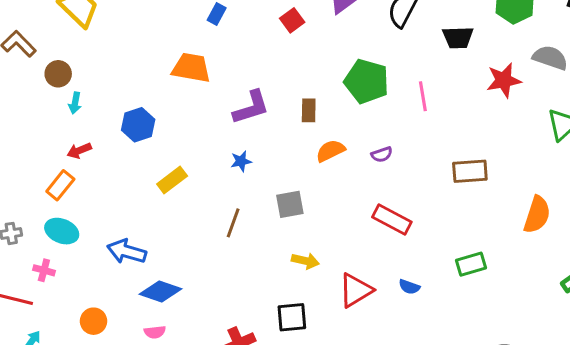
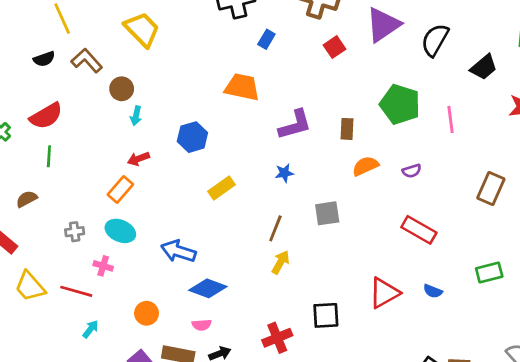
black trapezoid: (458, 37) -> (484, 67), turned -40
brown rectangle: (470, 171) -> (491, 188), turned -64
yellow arrow: (305, 261) -> (281, 262), moved, turned -75

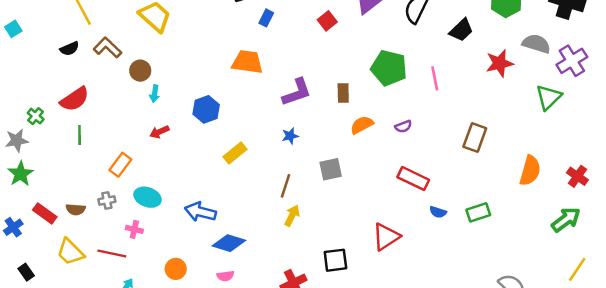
orange rectangle: (120, 190) -> (120, 165), moved
brown semicircle: (27, 199) -> (76, 209), moved, turned -144
blue semicircle: (433, 291) -> (438, 212), moved

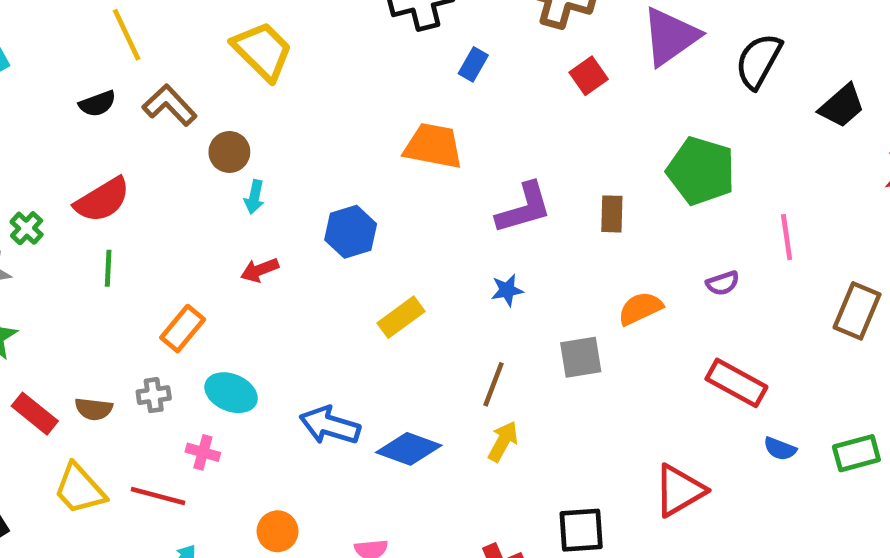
pink line: (435, 78) -> (787, 237), moved
orange semicircle: (362, 125) -> (640, 308), moved
blue diamond: (229, 243) -> (409, 449), moved

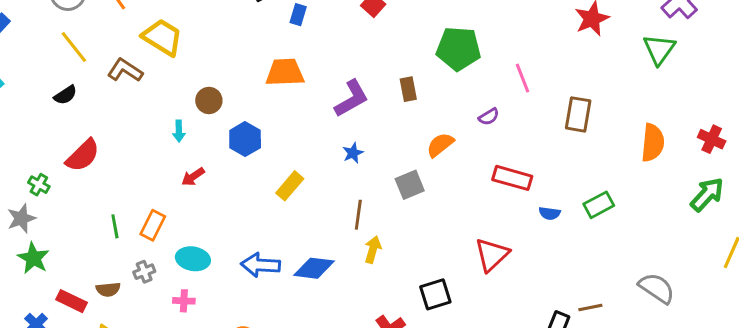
brown L-shape: (170, 105) -> (125, 70), moved
brown circle: (229, 152) -> (209, 100), moved
green line: (108, 268) -> (115, 226), moved

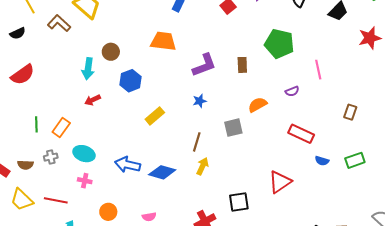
brown rectangle: (578, 114) -> (350, 112), moved, size x0.7
cyan arrow: (179, 131) -> (88, 69), size x1.5
pink cross: (184, 301) -> (85, 181), moved

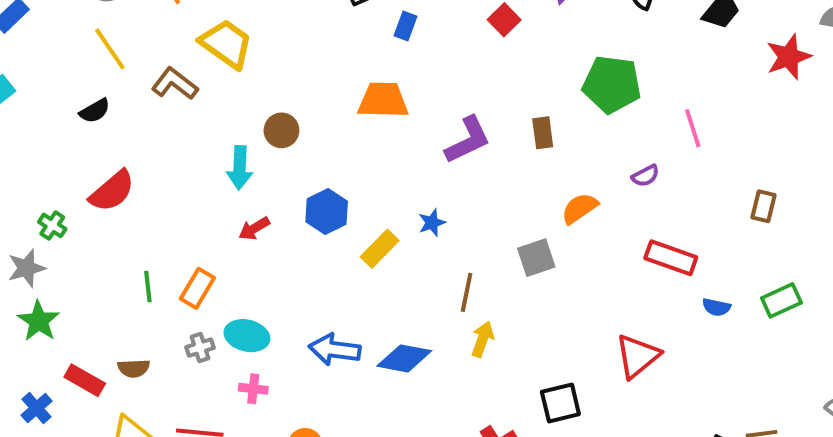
blue hexagon: (130, 81) -> (327, 211), moved
blue star: (200, 101) -> (432, 223), moved
gray cross: (51, 157) -> (200, 348), moved

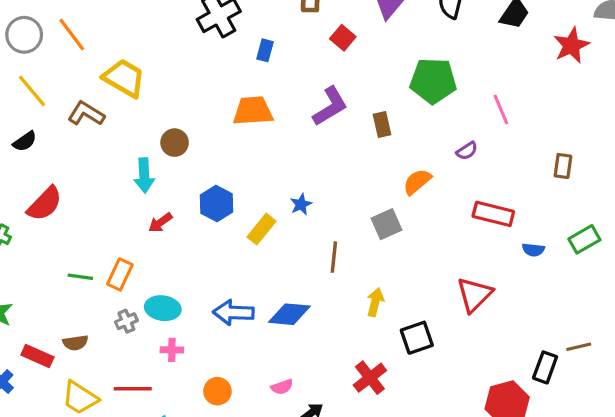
purple L-shape: (468, 140) -> (330, 106), moved
green line: (148, 287) -> (80, 277), turned -70
yellow arrow: (482, 339) -> (375, 302), moved

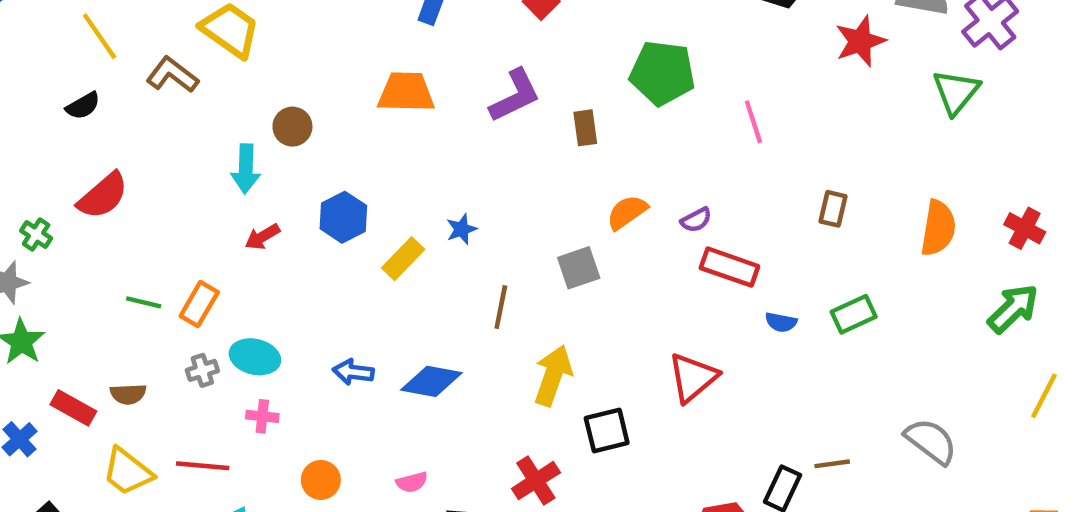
purple semicircle: (467, 151) -> (696, 220), moved
yellow arrow: (375, 302) -> (553, 375), size x1.5
blue arrow: (233, 313) -> (353, 372), size x0.7

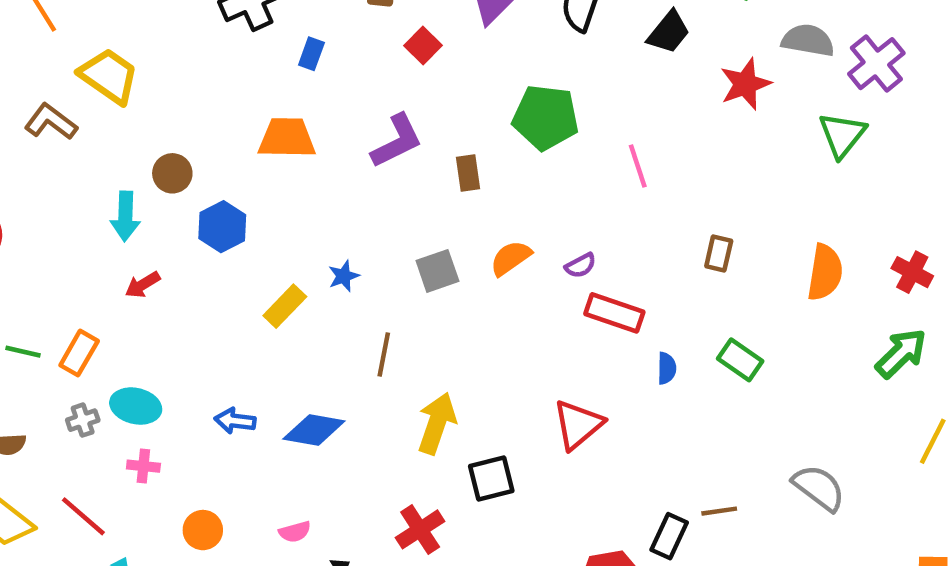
blue hexagon: (343, 217) -> (222, 227), moved
gray square: (579, 268) -> (437, 271), moved
green rectangle: (854, 314) -> (740, 360), turned 60
blue semicircle: (781, 322) -> (667, 368), turned -100
red line: (203, 466) -> (83, 516), turned 36

